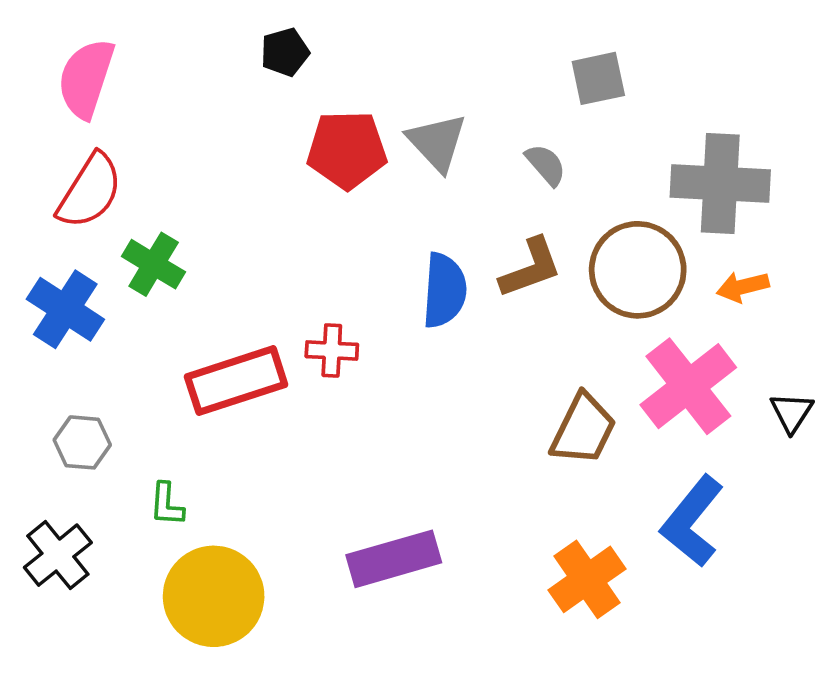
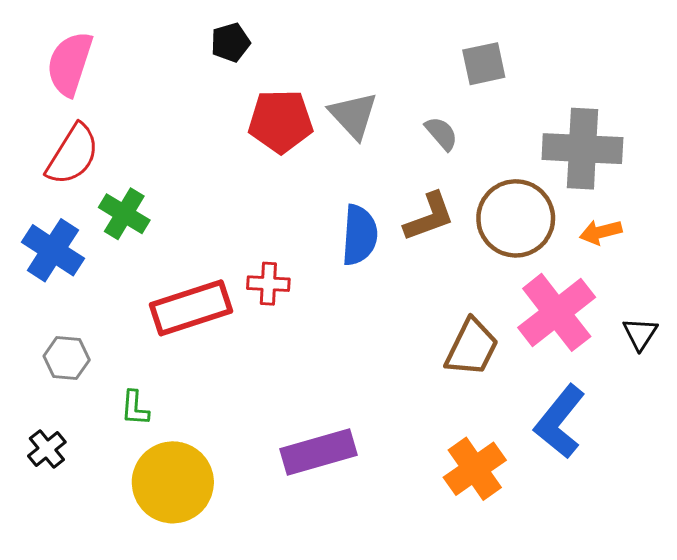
black cross: (58, 555) -> (47, 449), size x0.7

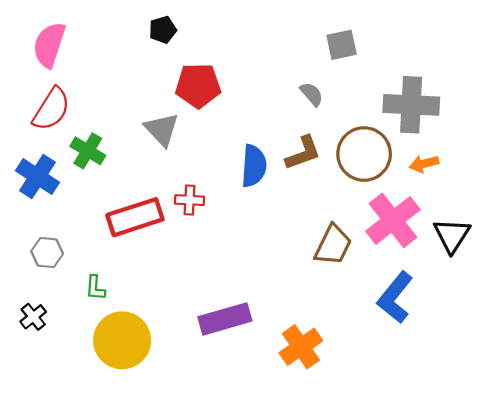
gray triangle: (353, 115) -> (162, 129), moved
black triangle: (640, 334) -> (452, 235), size x1.5
orange cross: (475, 469) -> (301, 347), moved

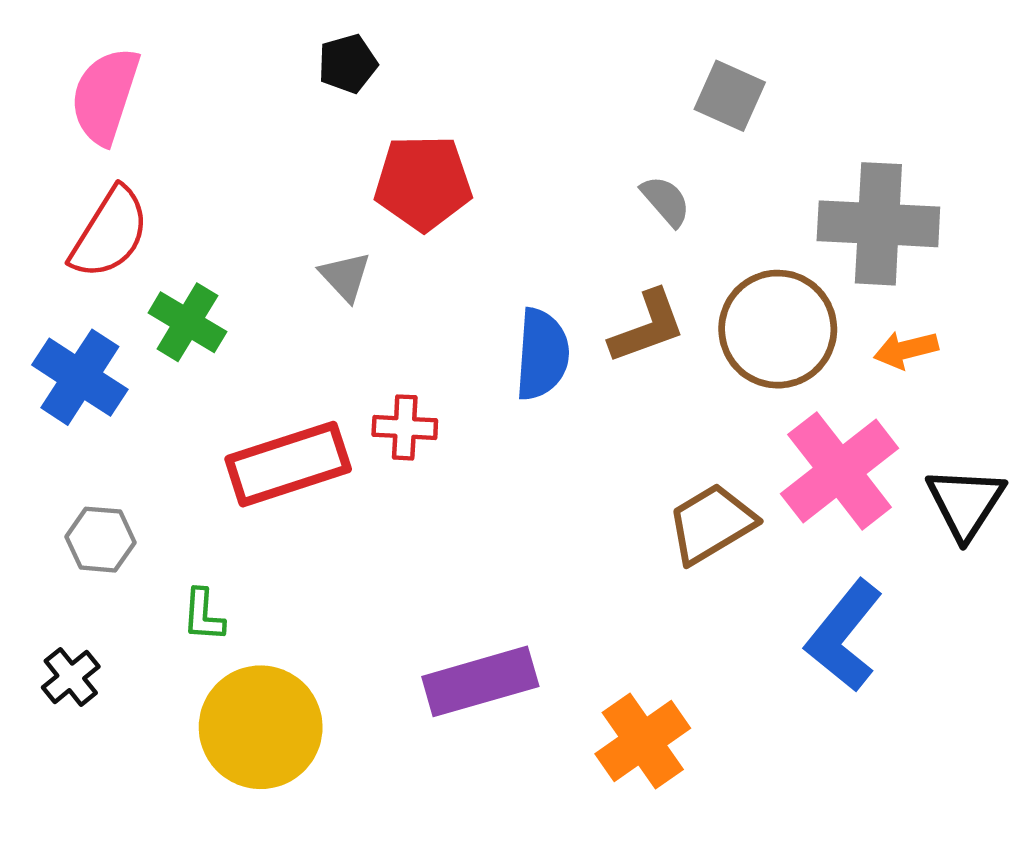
gray square: (342, 45) -> (730, 96), turned 36
gray triangle: (162, 129) -> (345, 276), size x0.7
brown trapezoid: (333, 245) -> (711, 524), turned -147

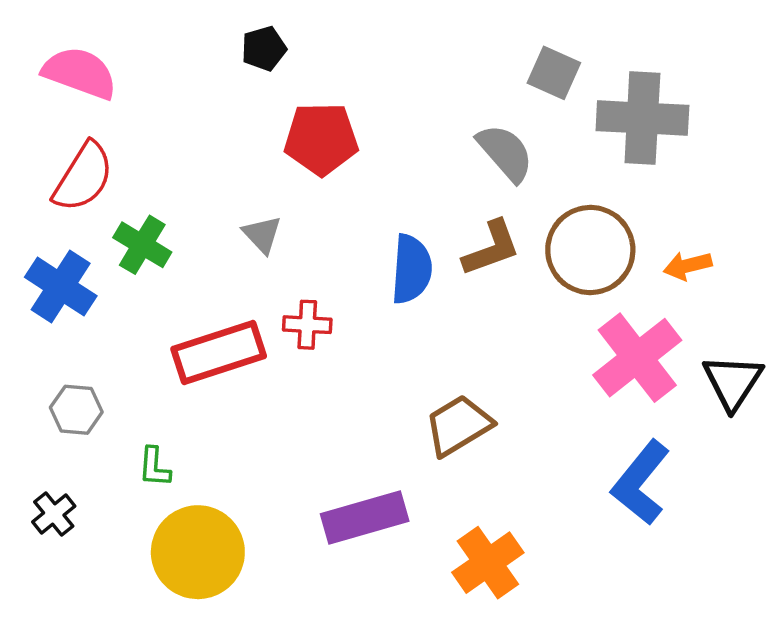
pink semicircle: (105, 96) -> (80, 73), turned 92
gray semicircle: (666, 201) -> (505, 153), size x1.5
gray cross: (878, 224) -> (642, 118), moved
gray triangle: (345, 276) -> (262, 234), moved
brown trapezoid: (711, 524) -> (458, 425), moved

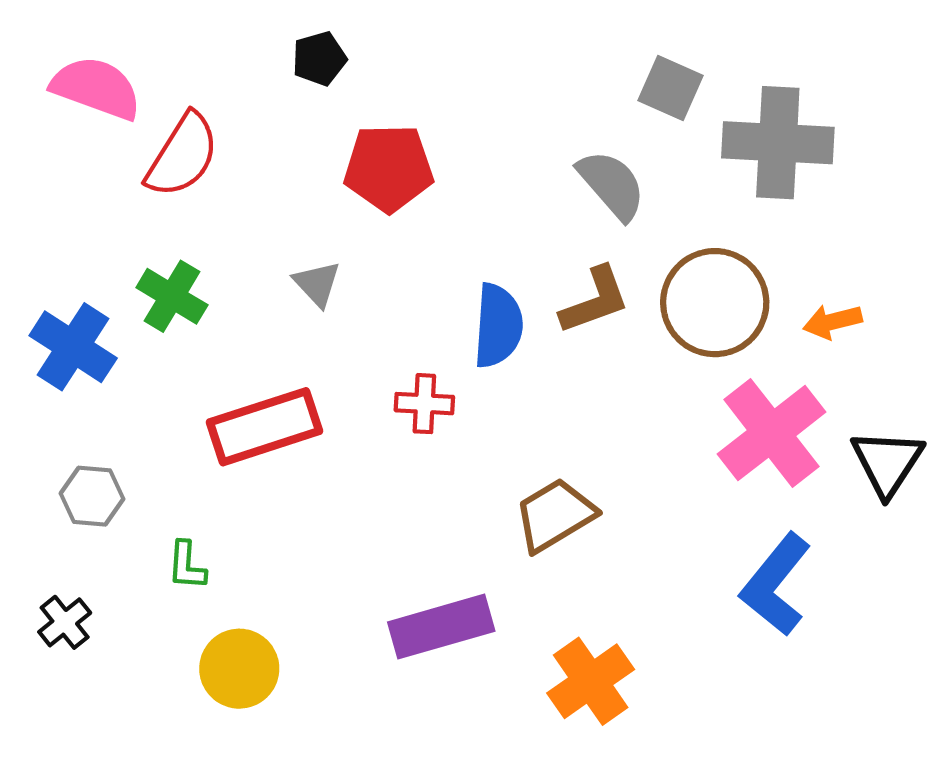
red semicircle: (83, 177) -> (182, 155), moved
red cross: (307, 325) -> (424, 404), moved
yellow circle: (198, 552) -> (239, 669), size x0.7

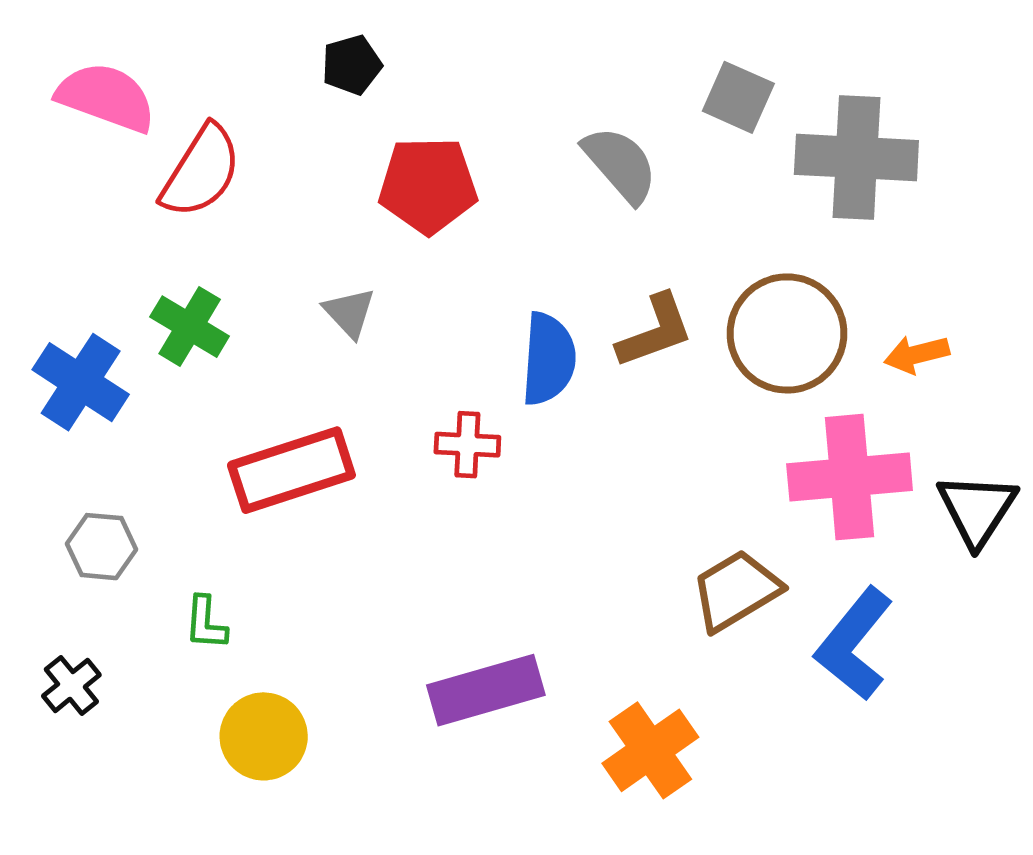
gray semicircle: (612, 185) -> (620, 164), moved
pink cross: (772, 433) -> (850, 477), turned 33
brown trapezoid: (555, 515) -> (736, 591), moved

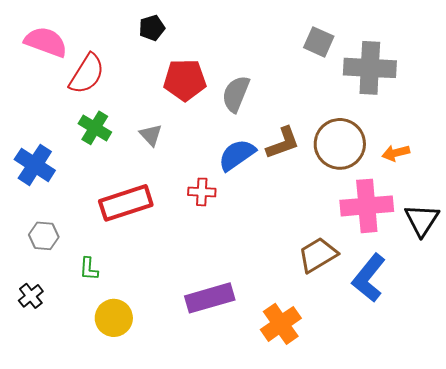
gray semicircle: (620, 164) -> (236, 94), moved, turned -117
green cross: (190, 327) -> (95, 128), moved
blue semicircle: (548, 359) -> (237, 155), turned -129

